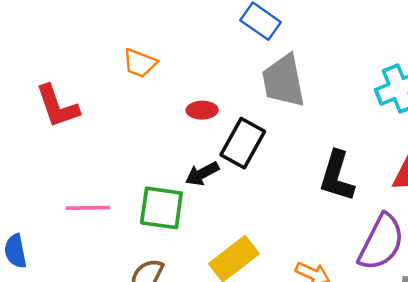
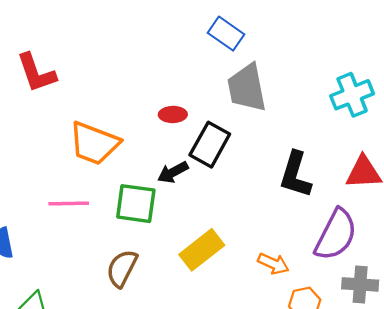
orange trapezoid: (140, 63) -> (94, 143), moved, size x1.6
red L-shape: (57, 106) -> (36, 73), moved

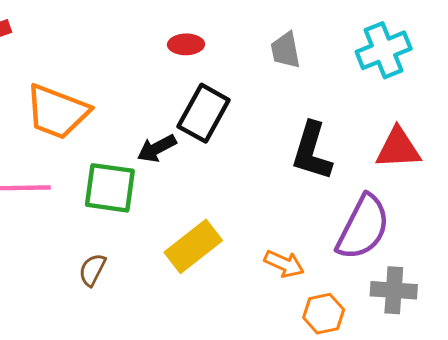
gray trapezoid: (247, 88) -> (285, 50), moved, size x0.6
red ellipse: (173, 114) -> (186, 44), moved
brown semicircle: (122, 268) -> (92, 270), size x0.7

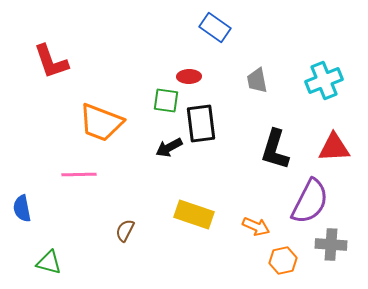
black rectangle: (204, 113) -> (201, 124), turned -36
green square: (110, 188) -> (166, 100), moved, size x0.7
yellow rectangle: (193, 246) -> (194, 214), turned 57

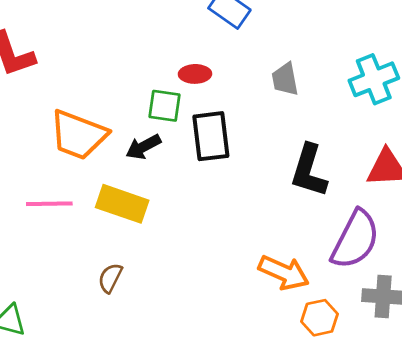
black arrow: (169, 148) -> (143, 147), moved
yellow rectangle: (194, 214) -> (122, 204), moved
orange arrow: (256, 226) -> (284, 273), size x1.4

